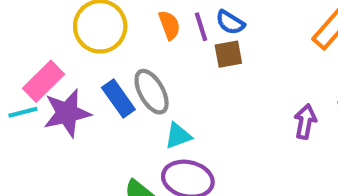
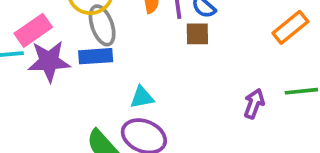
gray ellipse: (152, 92) -> (102, 25), moved
blue rectangle: (118, 98) -> (96, 56), turned -68

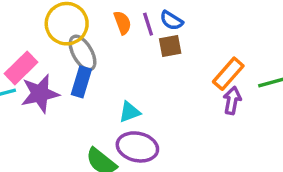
orange rectangle: (290, 27) -> (228, 74), moved
blue rectangle: (96, 56) -> (81, 82), turned -60

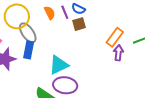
cyan triangle: (130, 112) -> (59, 65), size x1.5

